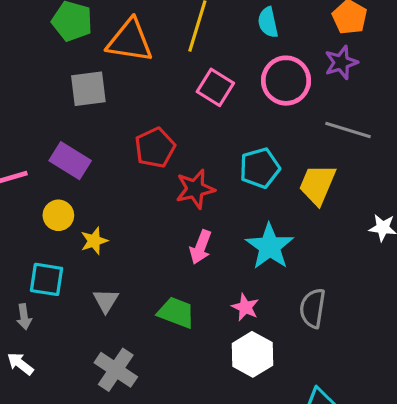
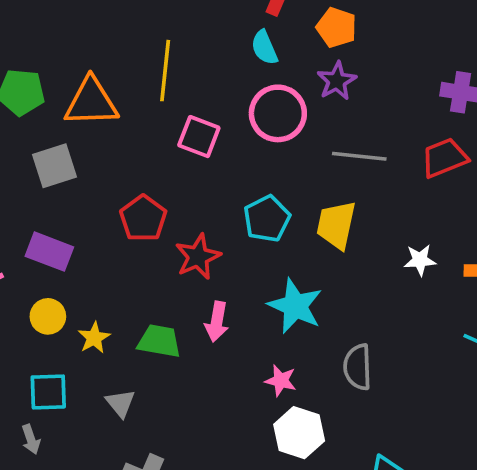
cyan semicircle: (268, 22) -> (264, 48), moved
green trapezoid: (176, 313) -> (159, 341), moved

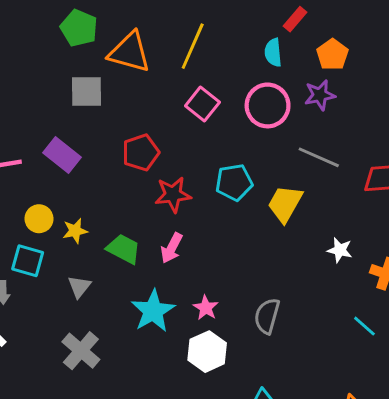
cyan star: (295, 306) -> (153, 311), moved
yellow circle: (48, 316) -> (39, 219), moved

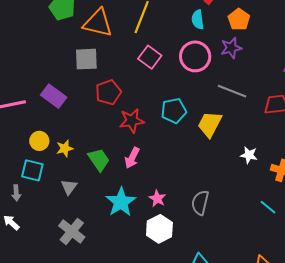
gray square: (86, 91) -> (86, 59), moved
green trapezoid: (124, 249) -> (99, 160), turned 30

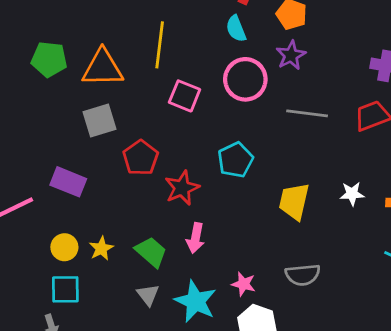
yellow trapezoid: (210, 124) -> (294, 201), moved
gray triangle: (69, 187) -> (148, 295), moved
gray semicircle: (200, 203) -> (303, 275), turned -95

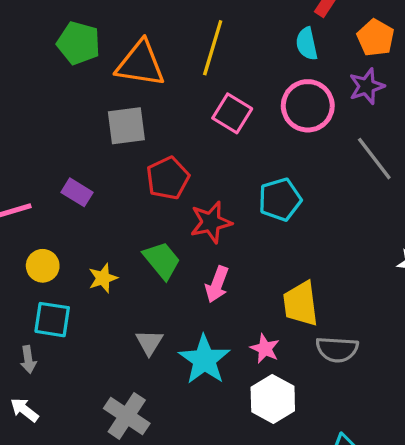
gray line: (307, 113) -> (374, 159), turned 36
purple rectangle: (68, 182) -> (77, 192), size x0.7
yellow trapezoid: (294, 201) -> (301, 304), moved, turned -30
yellow circle: (64, 247) -> (43, 266), moved
green trapezoid: (151, 252) -> (162, 260), moved

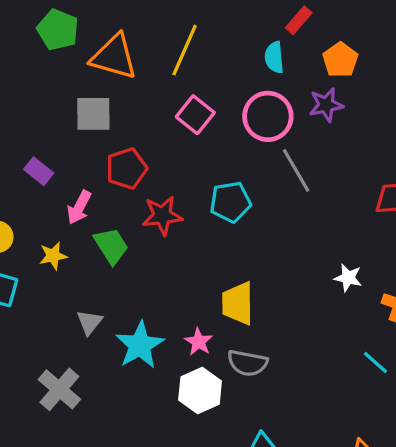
gray line: (374, 159) -> (296, 170), moved
pink arrow: (217, 284) -> (79, 207), moved
gray semicircle: (337, 349) -> (247, 363), moved

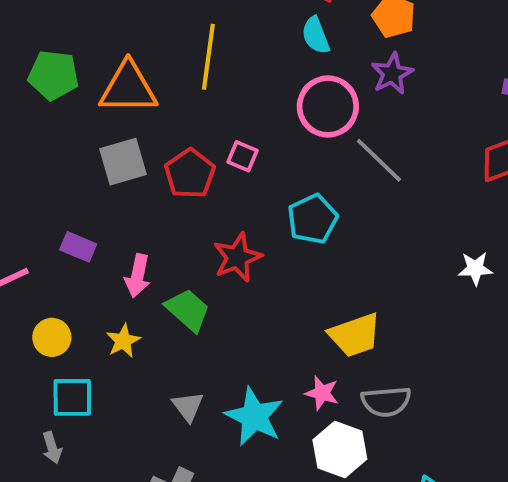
pink square: (195, 115) -> (242, 156), moved, size x0.7
red pentagon: (126, 169) -> (190, 174), moved
yellow trapezoid: (238, 303) -> (355, 335), turned -93

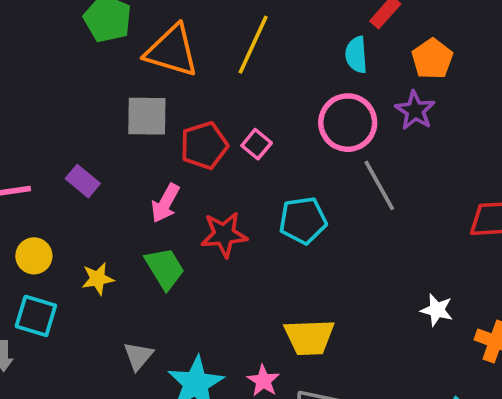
purple star: (392, 74) -> (415, 110), turned -30
pink arrow: (138, 276) -> (165, 203), moved

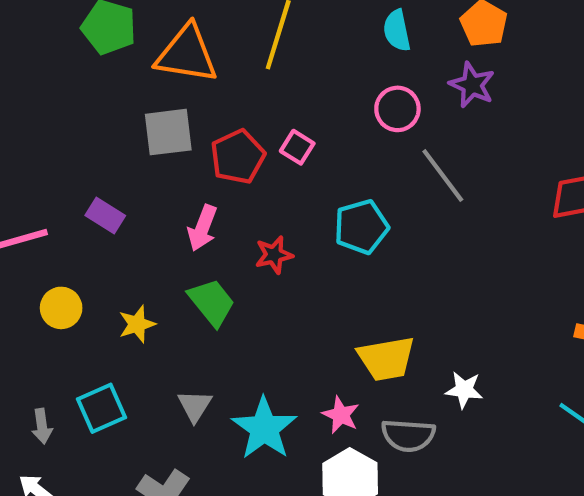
pink circle: (348, 123) -> (397, 109), size x0.7
red star: (224, 234) -> (274, 255), size x0.7
white star: (437, 310) -> (464, 390), moved
cyan square: (36, 316) -> (102, 408), moved, turned -33

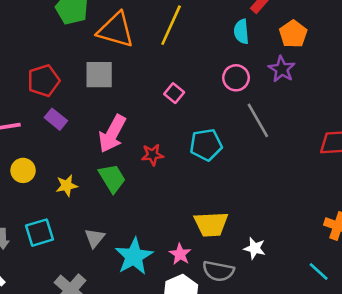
red pentagon: (238, 157) -> (44, 81), moved
pink arrow: (202, 228) -> (112, 134), size x1.4

